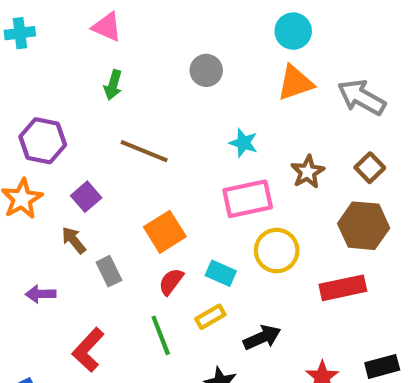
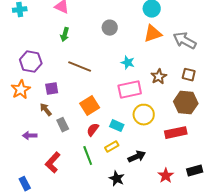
brown square: (370, 168) -> (189, 75), turned -32
purple square: (86, 197) -> (52, 89), turned 32

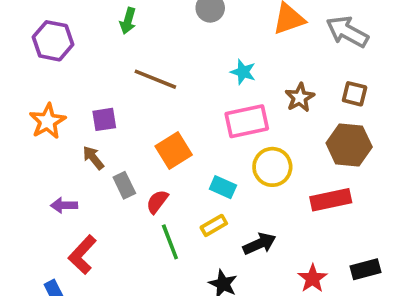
purple hexagon: (31, 62) -> (53, 41), moved
red semicircle: (93, 130) -> (157, 202), moved
red L-shape: (53, 163) -> (82, 255), moved

